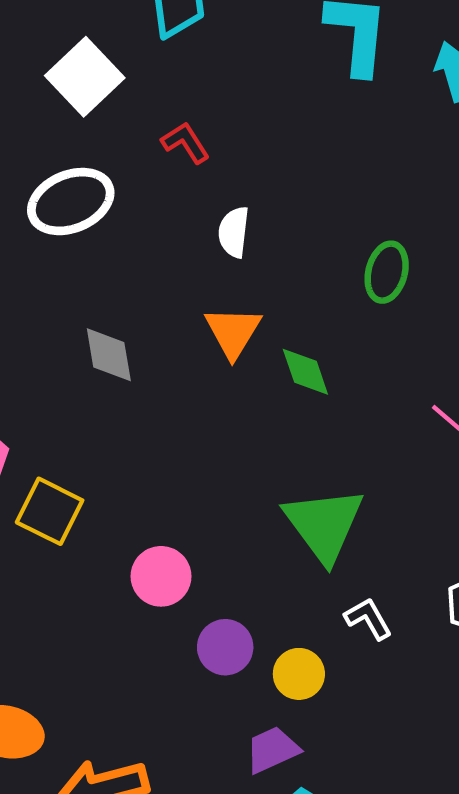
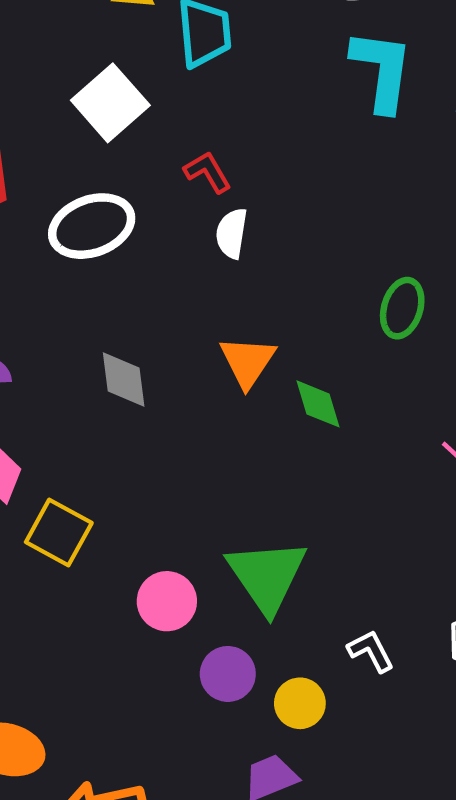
white semicircle: (234, 232) -> (232, 233), moved
green triangle: (324, 524) -> (267, 576), moved

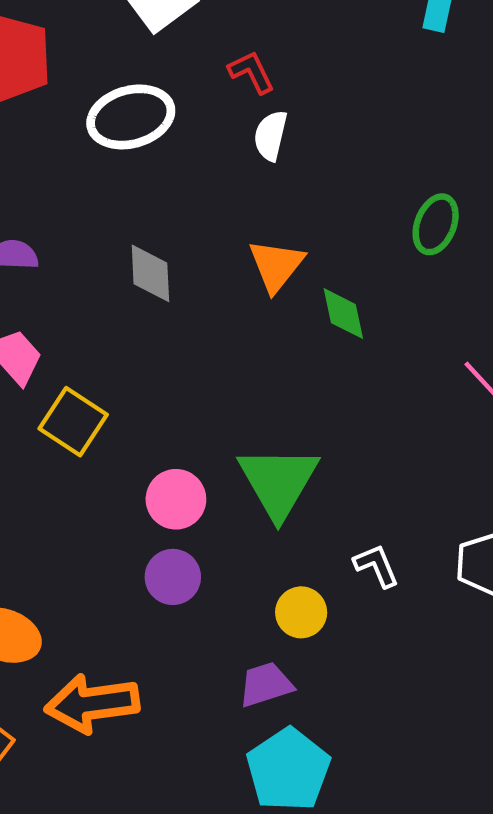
purple circle: (228, 674) -> (173, 577), moved

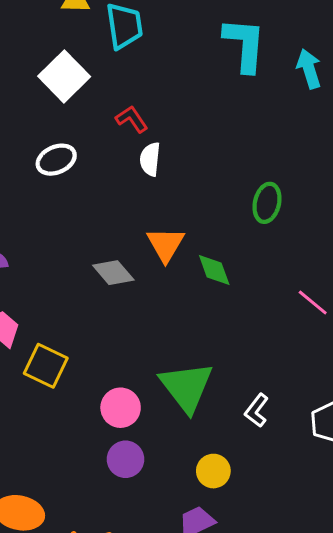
white ellipse: (131, 117) -> (56, 160), size x0.7
gray diamond: (150, 273) -> (113, 273), moved, turned -30
white L-shape: (376, 566) -> (257, 410), moved, turned -112

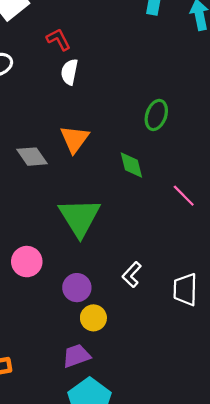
green diamond: (214, 270) -> (131, 165), moved
green triangle: (186, 387) -> (80, 217), moved
purple circle: (126, 459) -> (77, 288), moved

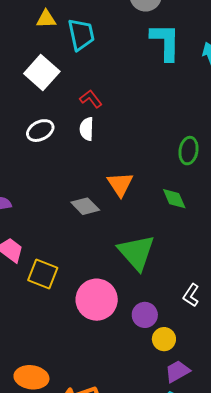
white semicircle: (69, 72) -> (87, 129), moved
pink circle: (27, 262) -> (97, 300), size x1.5
purple trapezoid: (76, 356) -> (177, 371), moved

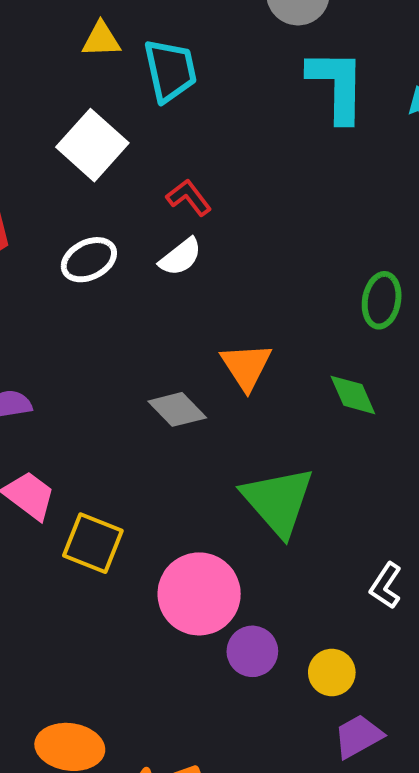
white semicircle: (87, 129) -> (180, 257), turned -130
purple circle: (145, 315) -> (252, 651), moved

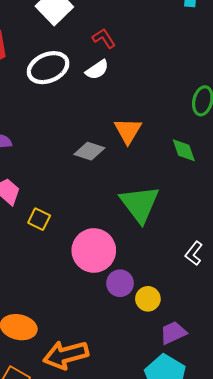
white ellipse: (89, 260) -> (48, 68), size x1.4
gray diamond: (177, 409) -> (89, 151), turned -32
yellow square: (93, 543) -> (39, 219), size x0.7
yellow circle: (332, 672) -> (148, 299), moved

